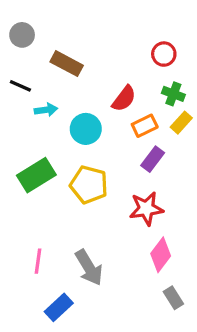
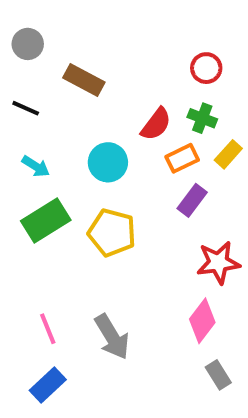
green cross: (173, 94) -> (202, 118), moved
cyan arrow: (46, 110) -> (36, 166), moved, turned 40
red star: (146, 209) -> (218, 263), moved
pink line: (38, 261) -> (48, 329), turned -30
blue rectangle: (59, 307) -> (48, 385), moved

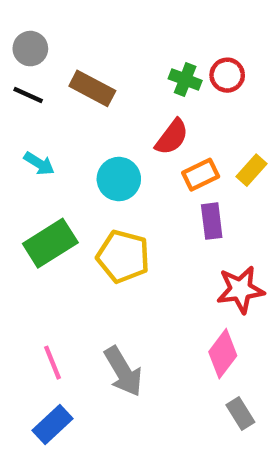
black line: (26, 108) -> (28, 95), moved
green cross: (202, 118) -> (185, 80), moved
cyan arrow: (36, 166) -> (39, 164), moved
purple rectangle: (192, 200) -> (212, 221), turned -44

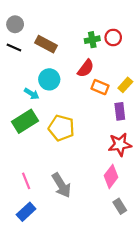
green cross: (185, 80) -> (92, 40), turned -32
cyan arrow: (39, 164) -> (32, 94), moved
orange rectangle: (201, 175) -> (100, 87), turned 49
cyan circle: (119, 179) -> (49, 79), moved
purple rectangle: (212, 221) -> (120, 111), moved

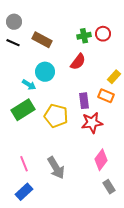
orange rectangle: (100, 87) -> (106, 96), moved
purple rectangle: (120, 111) -> (84, 101), moved
red star: (120, 144) -> (92, 123), moved

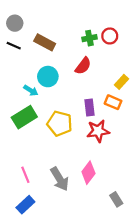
pink diamond: (101, 160) -> (88, 173), moved

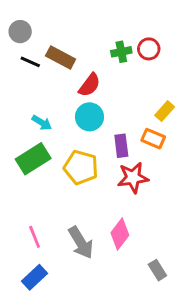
black line: (14, 46) -> (30, 62), moved
red semicircle: (83, 66) -> (90, 85), moved
cyan circle: (48, 77) -> (90, 117), moved

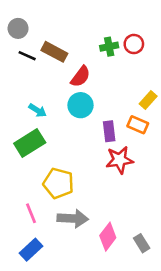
yellow pentagon: (81, 167) -> (58, 183), moved
pink diamond: (120, 234) -> (108, 237), moved
gray arrow: (81, 243) -> (73, 218), turned -56

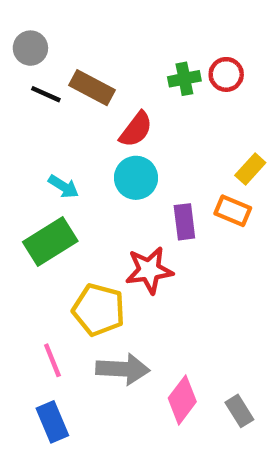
red star: (120, 160) -> (149, 270), moved
blue rectangle: (31, 250) -> (52, 422), turned -70

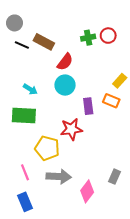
green rectangle: (50, 242) -> (24, 116), turned 35
gray rectangle: (239, 411) -> (114, 177), moved, turned 56

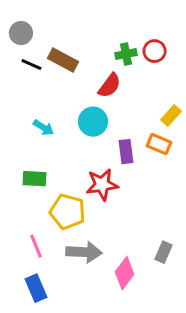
red semicircle: (65, 62) -> (110, 86), moved
green rectangle: (24, 116) -> (34, 179), moved, size x0.7

